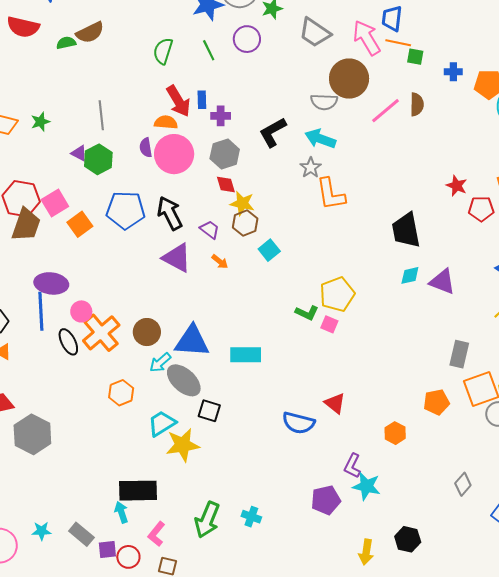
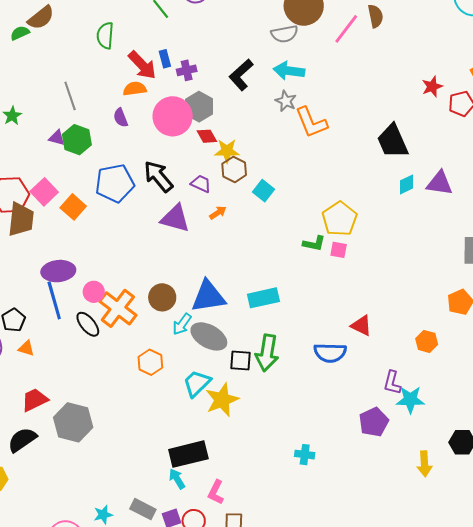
green semicircle: (163, 51) -> (105, 36), moved
pink circle: (174, 154) -> (173, 116), moved
red star: (457, 186) -> (432, 87), turned -30
orange arrow: (220, 262) -> (218, 213), turned -60
green arrow: (207, 520) -> (267, 353), moved

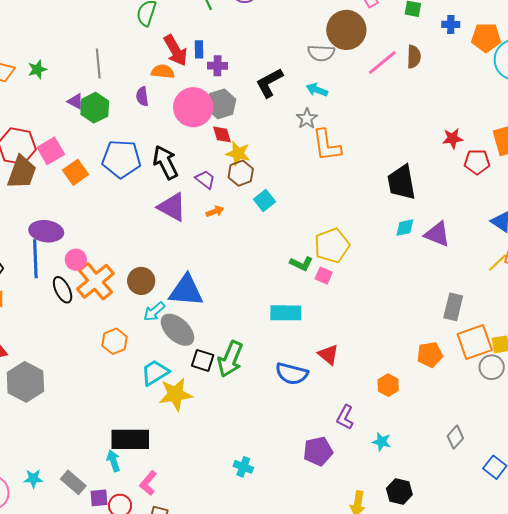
cyan arrow: (289, 71) -> (317, 90), size x0.7
cyan rectangle: (263, 298) -> (286, 313), moved
cyan star: (410, 400) -> (381, 442), moved, size x0.7

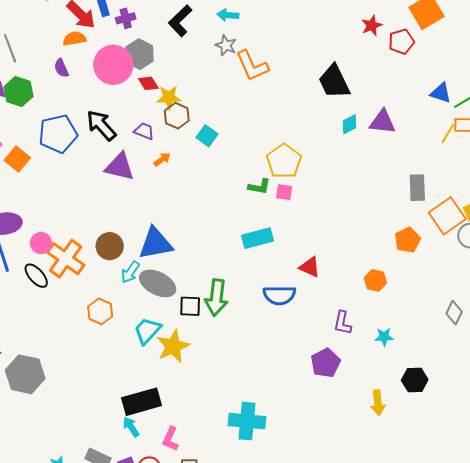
cyan cross: (243, 467) -> (247, 421), moved, size x1.8

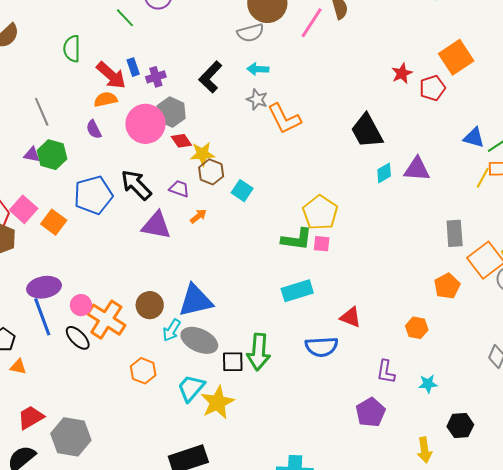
green L-shape: (259, 187) -> (297, 239), size x1.4

